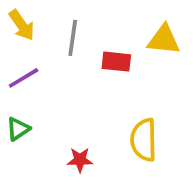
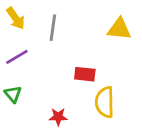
red rectangle: (116, 62) -> (85, 74), moved
green triangle: (18, 129) -> (13, 94), turned -36

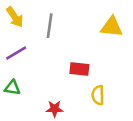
green triangle: (13, 94) -> (12, 88), turned -42
yellow semicircle: (105, 102) -> (98, 95), size x0.7

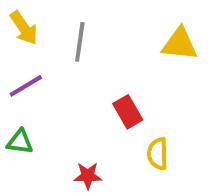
red rectangle: (79, 69) -> (128, 112), turned 54

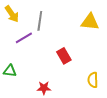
purple line: (26, 86) -> (24, 38), moved
yellow semicircle: (158, 154) -> (93, 80), moved

